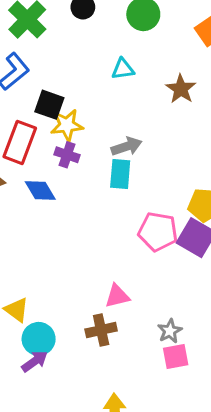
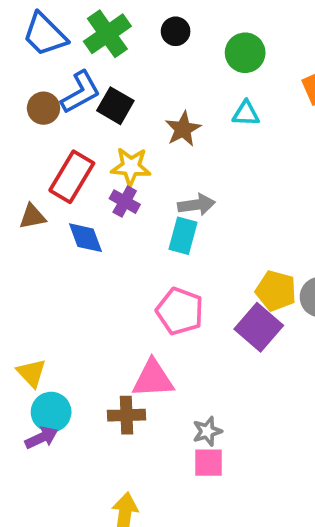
cyan triangle: (123, 69) -> (246, 114), moved
brown star: (181, 89) -> (183, 129), moved
black square: (49, 105) -> (115, 106), moved
pink pentagon: (158, 232) -> (180, 311), moved
pink triangle: (117, 296) -> (153, 379), size x1.4

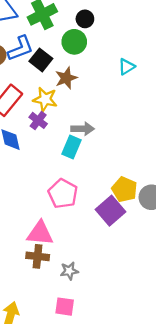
green circle: (245, 53) -> (74, 42), moved
cyan triangle: (246, 114) -> (127, 67), moved, turned -42
brown star: (183, 129) -> (66, 78), moved
brown cross: (127, 415) -> (38, 256), moved
pink square: (209, 463) -> (65, 307), moved

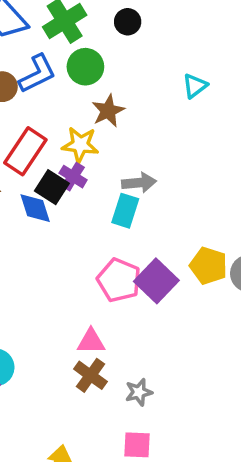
green circle: (74, 42) -> (85, 67), moved
black square: (41, 60) -> (52, 187), moved
purple square: (111, 211) -> (156, 281), moved
pink triangle: (40, 233) -> (91, 341), size x0.7
brown cross: (38, 256) -> (90, 375), turned 35

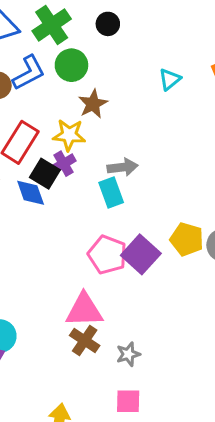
purple cross: (73, 177) -> (63, 164), turned 30
cyan rectangle: (125, 211) -> (111, 193), turned -36
pink triangle: (91, 341) -> (84, 310), size x1.5

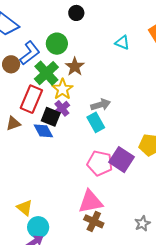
green cross: (52, 25) -> (46, 73), moved
cyan triangle: (170, 79) -> (122, 43), turned -49
yellow star: (69, 135) -> (62, 89), turned -30
gray star: (128, 354) -> (142, 223), moved

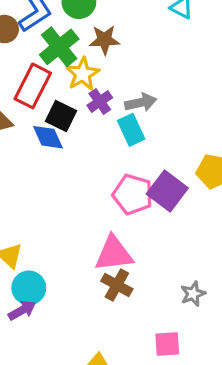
brown star: (75, 67) -> (104, 40), turned 30
purple cross: (62, 108) -> (100, 101), moved

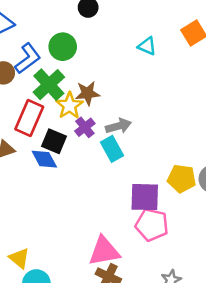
brown star: (104, 40) -> (87, 93), moved
purple square: (167, 191) -> (145, 197), turned -32
pink pentagon: (133, 194) -> (152, 225), moved

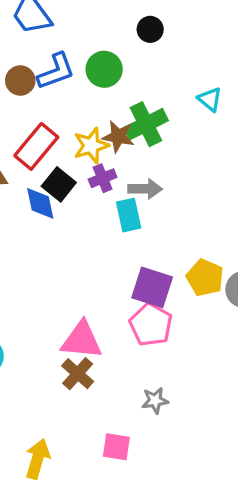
green cross: (49, 85) -> (146, 124), moved

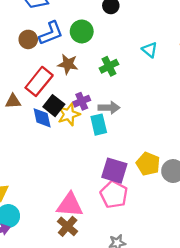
green cross: (146, 124) -> (109, 66), size x0.7
brown star: (118, 137) -> (68, 64), moved
yellow star: (91, 146) -> (69, 114), moved

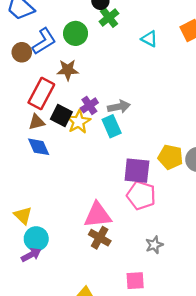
green cross: (109, 66) -> (109, 18), moved
brown triangle: (13, 101) -> (37, 122), moved
blue diamond: (42, 118) -> (39, 147), moved

